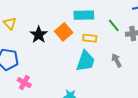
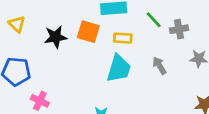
orange square: (64, 32) -> (88, 32), turned -30
black star: (39, 35) -> (56, 37), turned 30

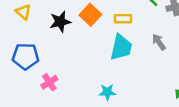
orange square: (88, 32) -> (90, 15), turned 30
pink cross: (40, 101) -> (49, 82), turned 35

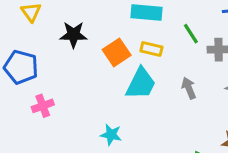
orange square: (90, 15) -> (117, 52), moved

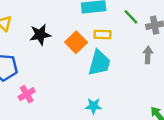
gray arrow: (189, 88) -> (148, 55), moved, turned 35
cyan star: (111, 135) -> (93, 106), moved

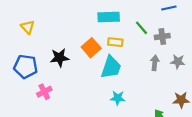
black star: (40, 35) -> (60, 58), moved
cyan star: (93, 106) -> (118, 98), moved

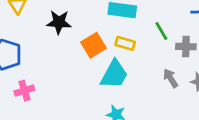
black star: (60, 58) -> (59, 22), moved
gray arrow: (155, 63) -> (171, 78), turned -48

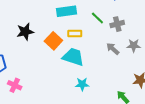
cyan trapezoid: (114, 74) -> (73, 57), turned -85
pink cross: (24, 91) -> (15, 85), turned -32

